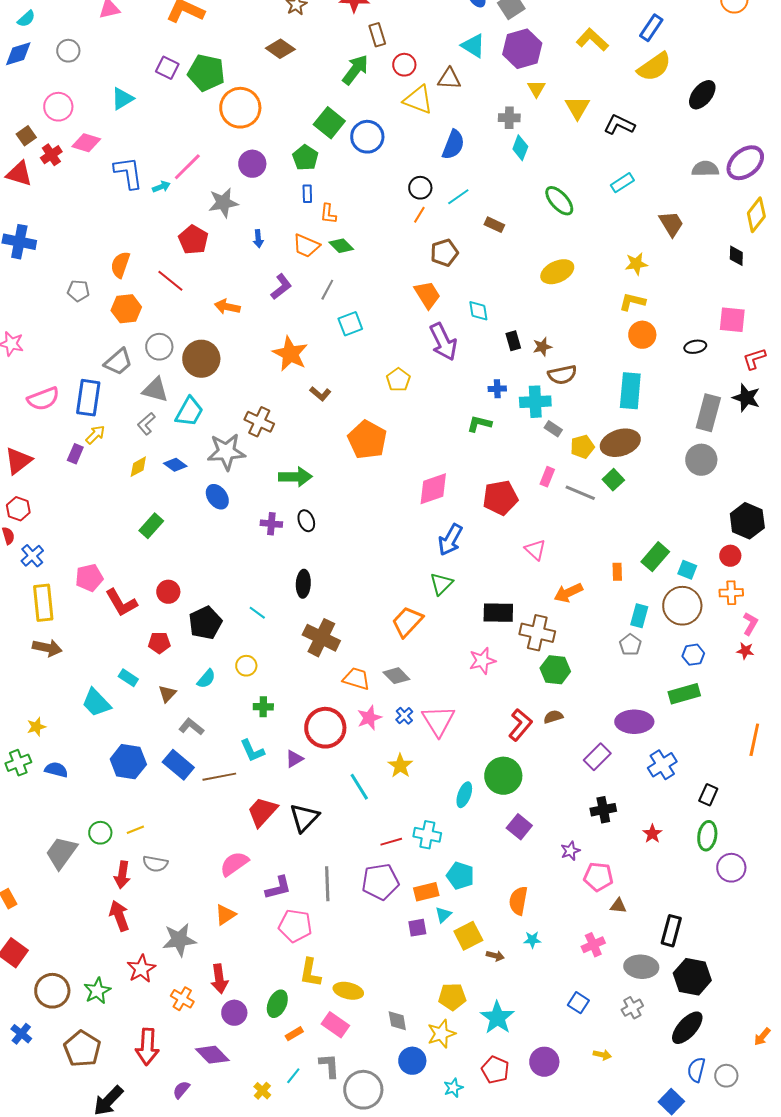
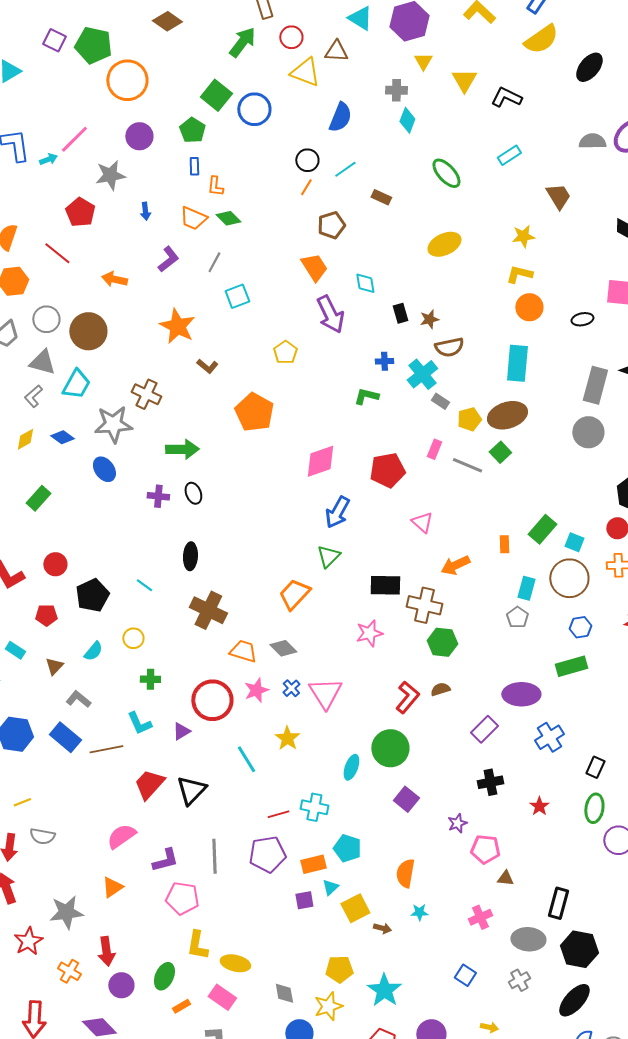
cyan cross: (535, 402) -> (422, 374), turned -36

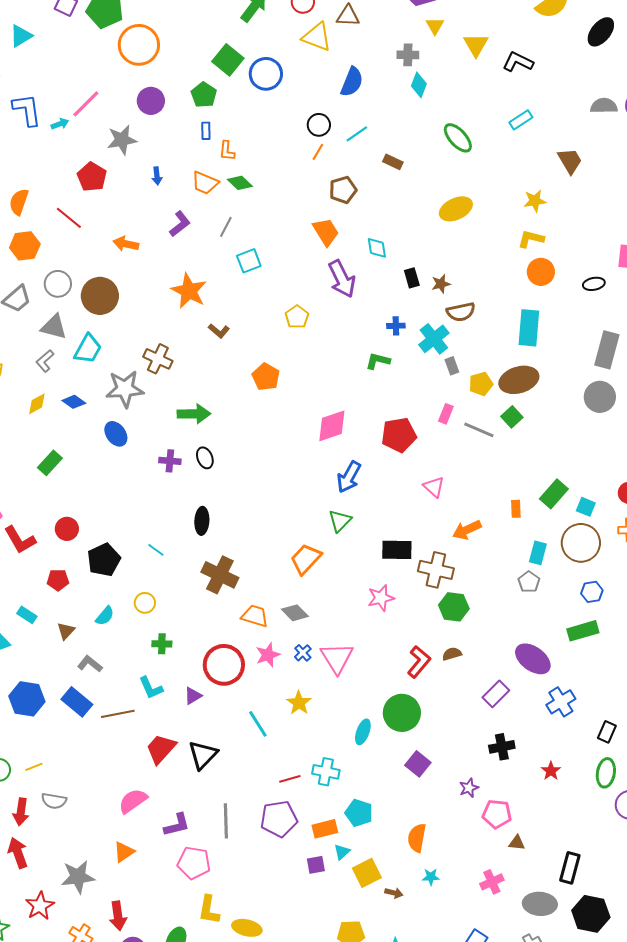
gray rectangle: (440, 401) -> (452, 366), turned 36
orange pentagon: (254, 412) -> (266, 377), size x0.7
purple ellipse: (521, 694) -> (533, 659), turned 36

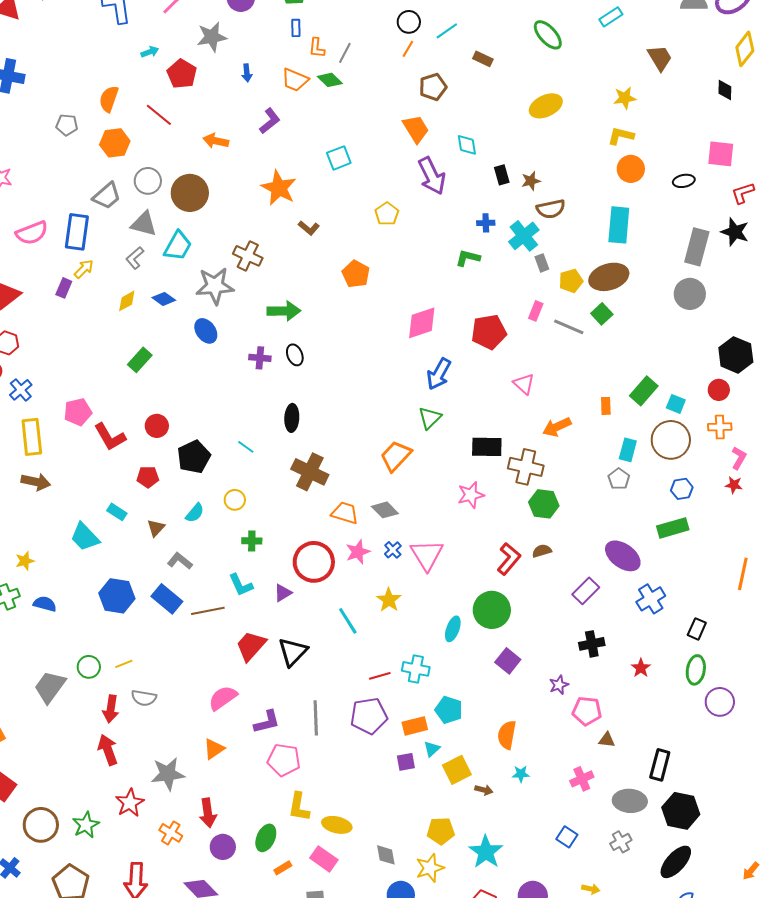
cyan arrow: (60, 124) -> (150, 52), moved
gray line: (226, 227) -> (345, 53), moved

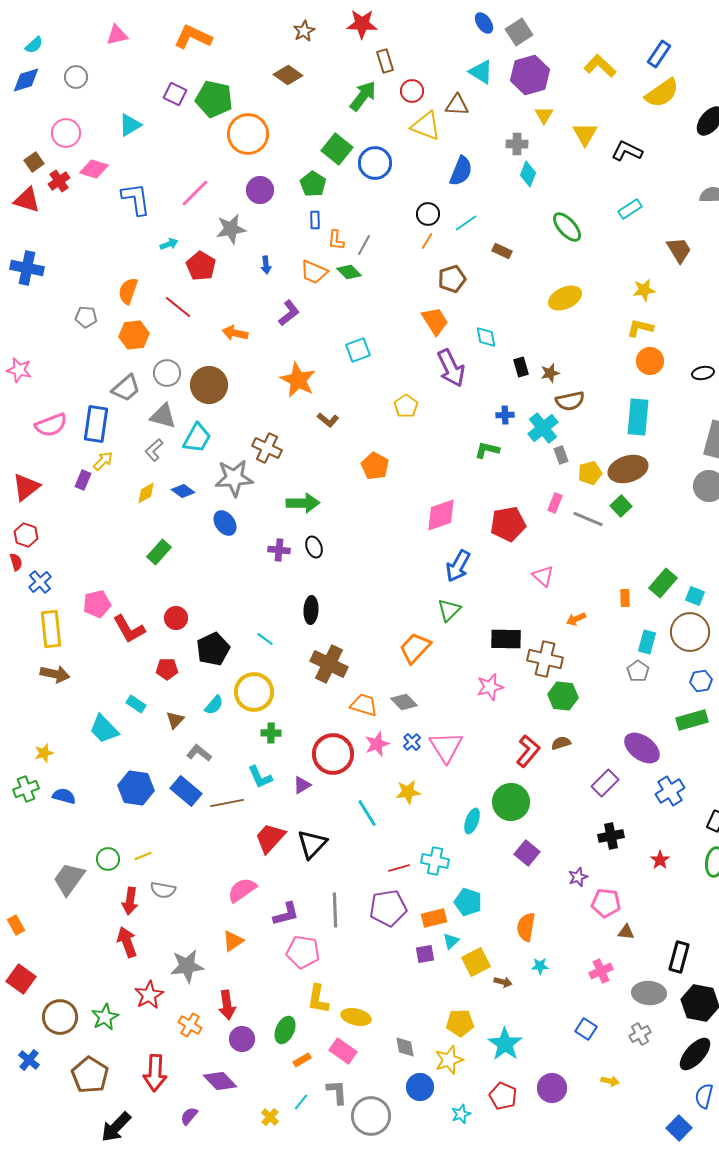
orange arrow: (557, 427) -> (576, 619), size x0.7
yellow circle: (235, 500) -> (254, 692), size x1.8
yellow star: (389, 600) -> (408, 792), turned 30

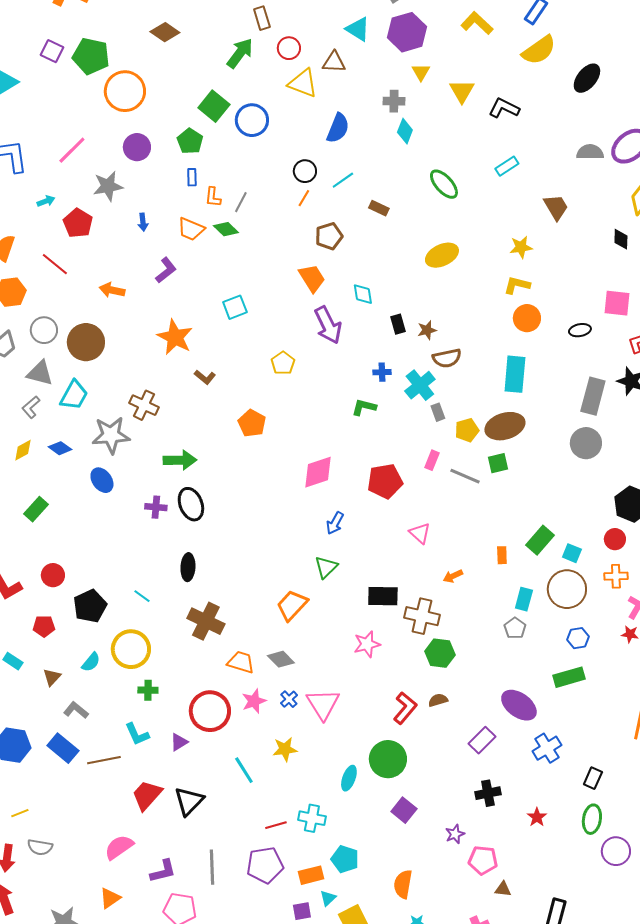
green square: (621, 506) -> (498, 463), turned 30
black ellipse: (314, 547) -> (191, 504), size x1.5
blue arrow: (458, 566) -> (335, 523), size x0.7

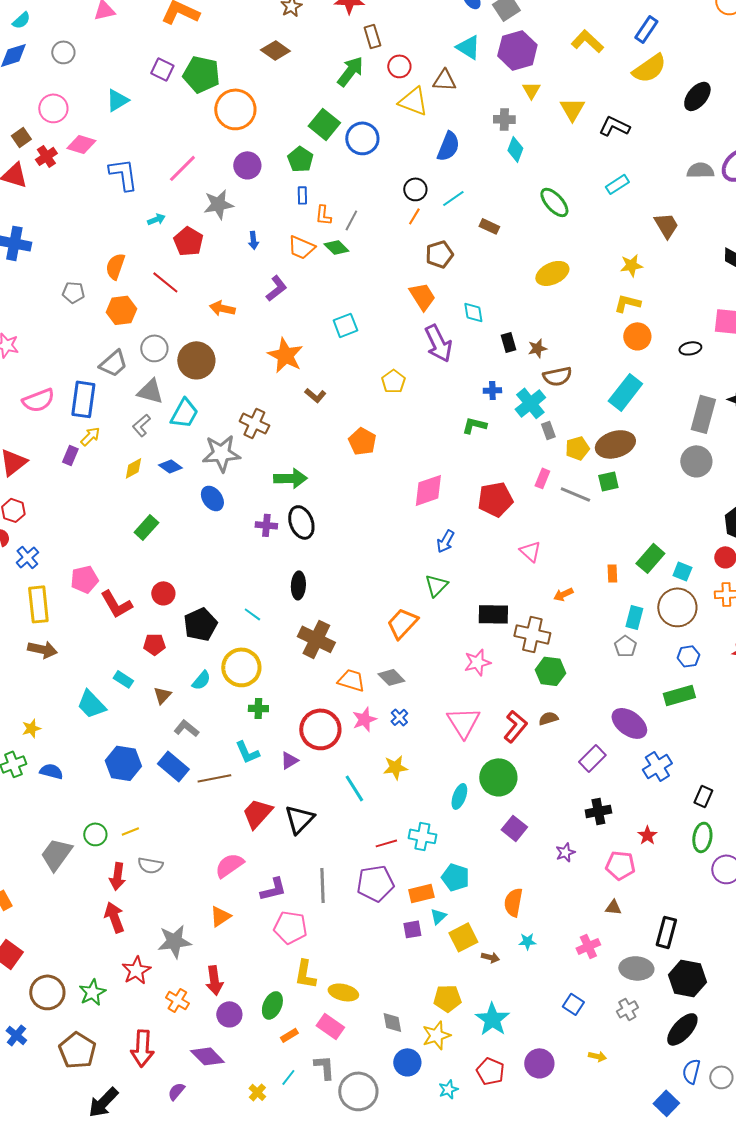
cyan rectangle: (515, 374) -> (625, 392), turned 33
pink triangle: (323, 704) -> (463, 722), moved
pink pentagon: (483, 860) -> (620, 865), moved

